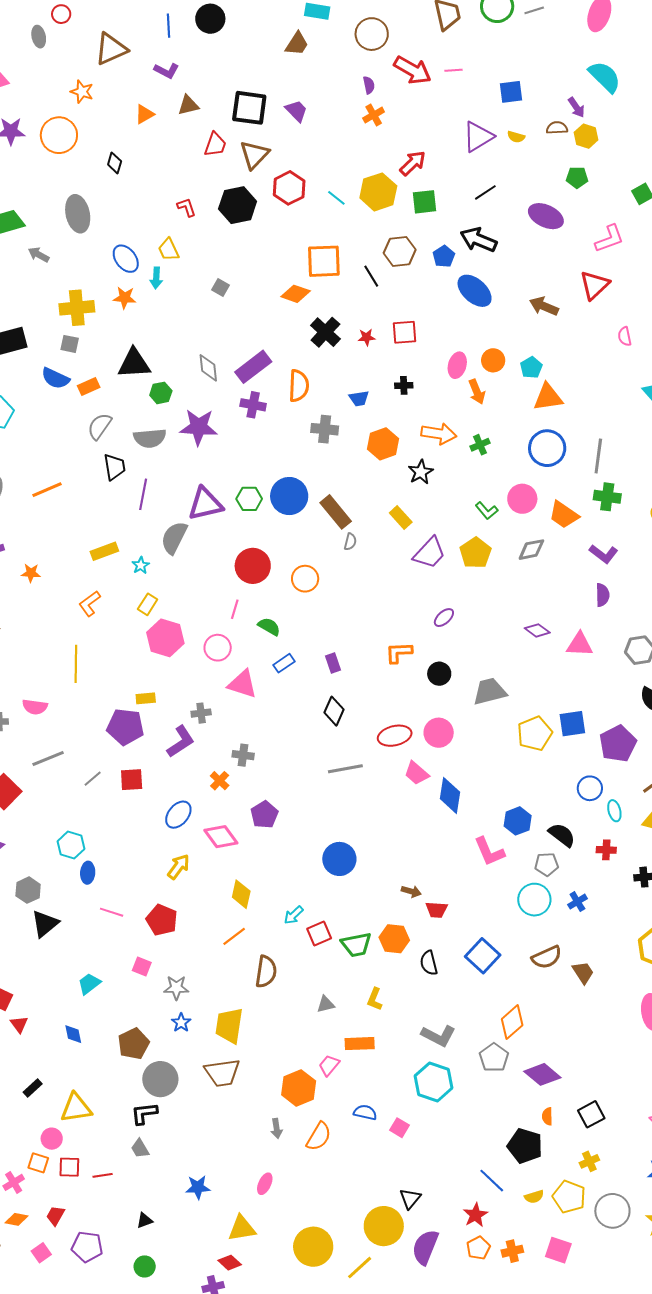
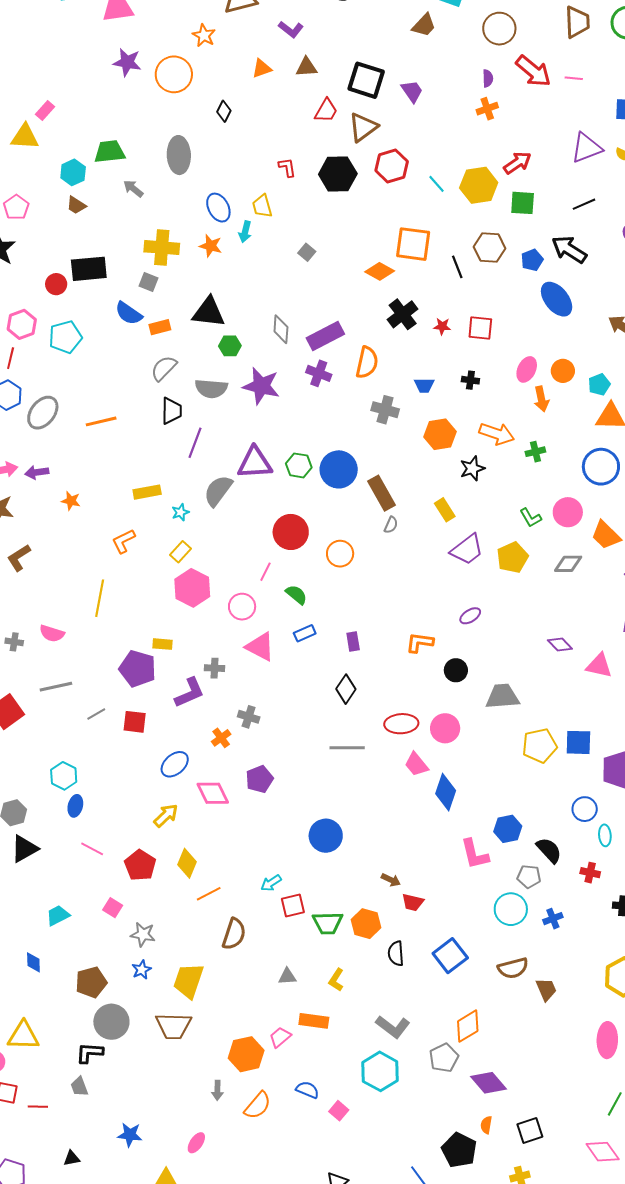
yellow diamond: (241, 894) -> (187, 863), moved

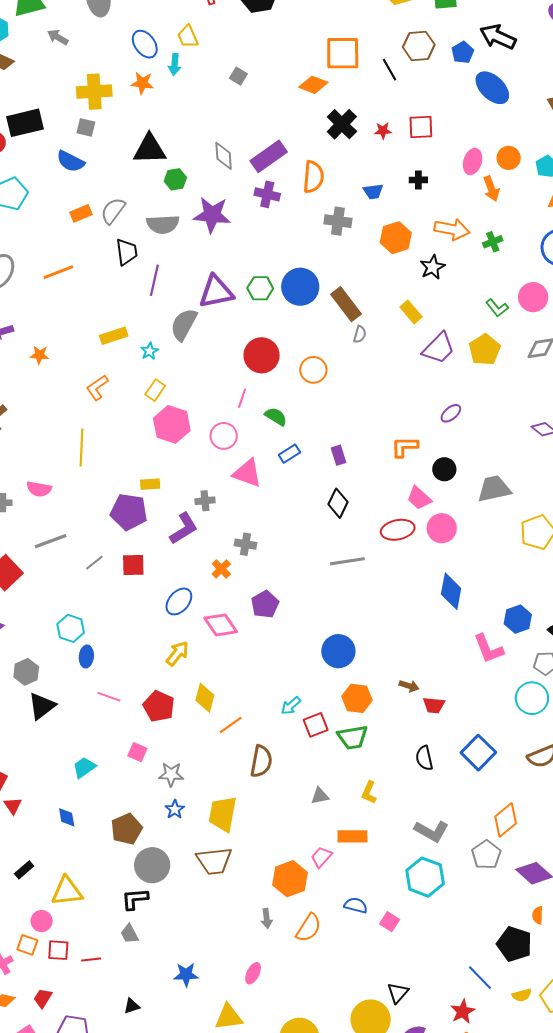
orange rectangle: (160, 327) -> (81, 213), moved
pink trapezoid: (416, 764) -> (419, 498), moved
orange hexagon: (366, 924) -> (357, 698), moved

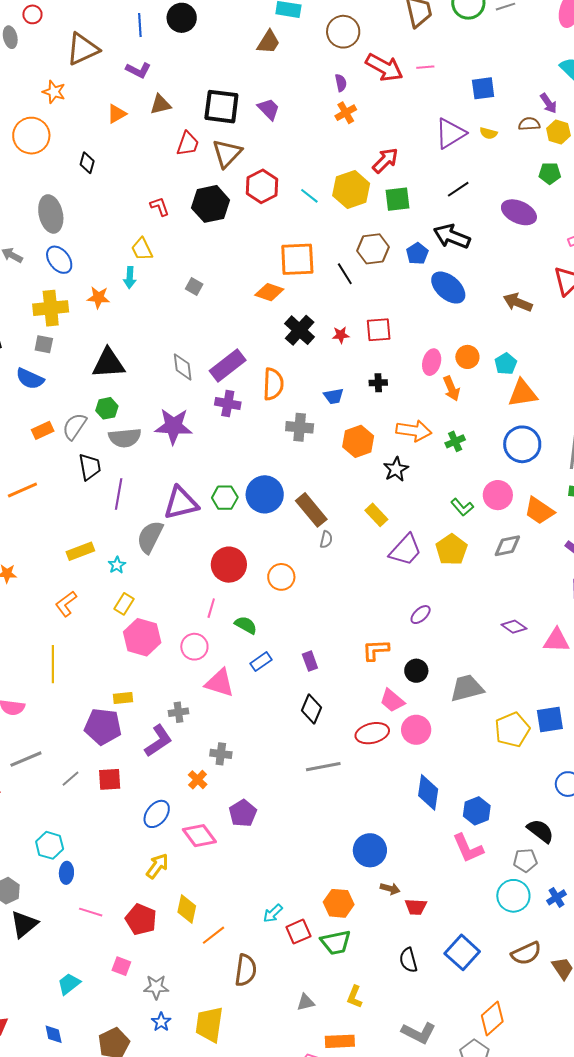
blue ellipse: (145, 44) -> (59, 260), moved
green hexagon: (175, 179) -> (107, 408), moved
blue hexagon: (518, 619) -> (477, 811), moved
blue circle: (338, 651) -> (370, 850), moved

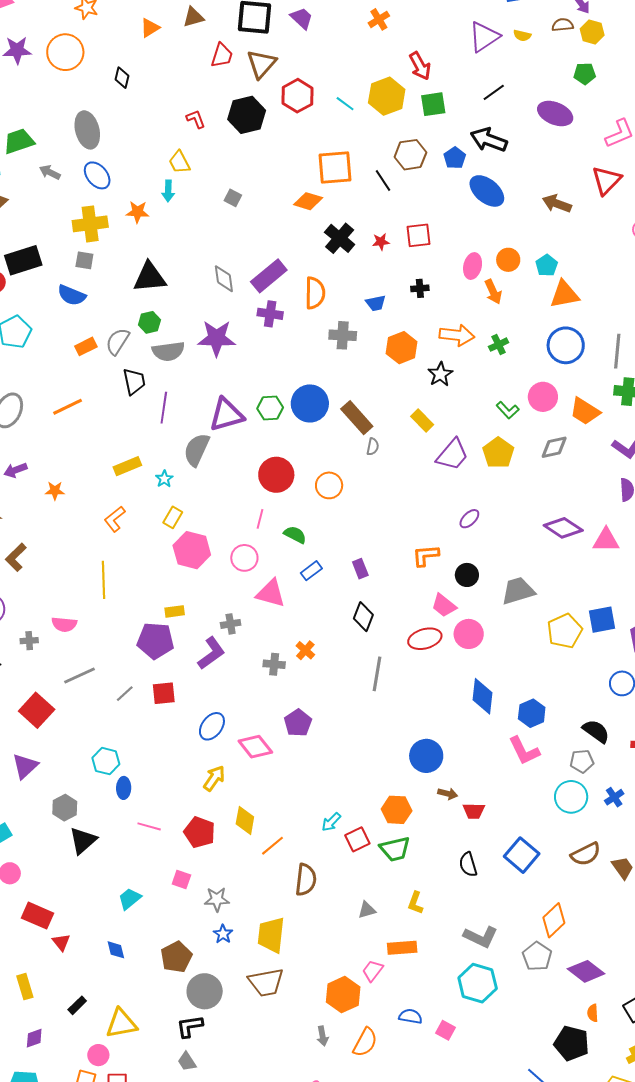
red arrow: (385, 160) -> (420, 66), turned 108
purple diamond: (514, 627) -> (563, 528), size x1.5
gray line: (323, 767) -> (377, 674), turned -68
orange cross: (198, 780) -> (305, 650), moved

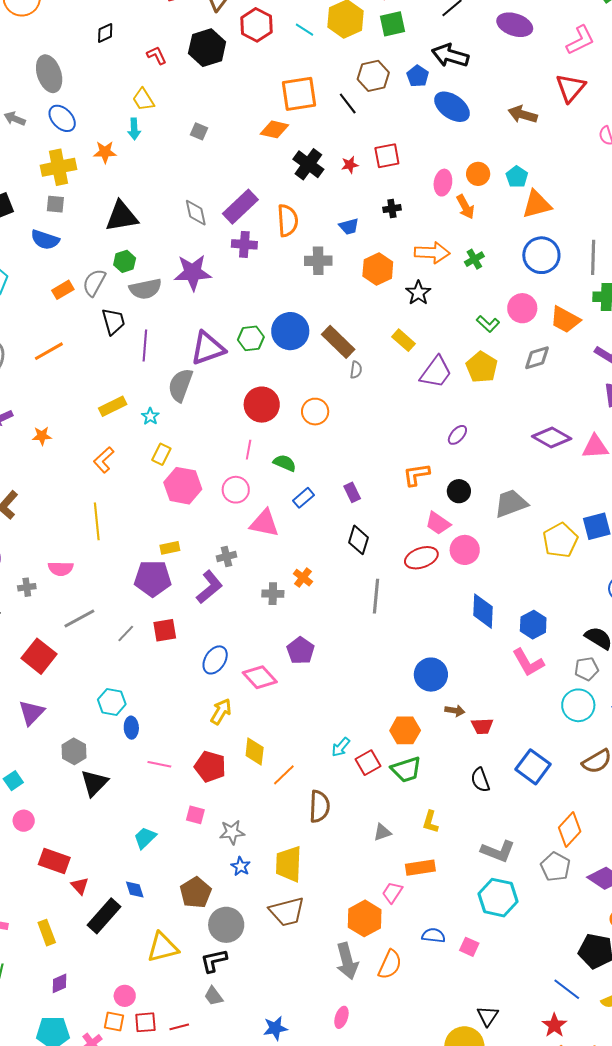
black diamond: (122, 78) -> (105, 33), moved, turned 55
black rectangle: (77, 1005) -> (104, 916), moved, size x1.8
yellow triangle: (121, 1024) -> (163, 947), moved
gray arrow: (323, 1036) -> (347, 961), size x1.8

